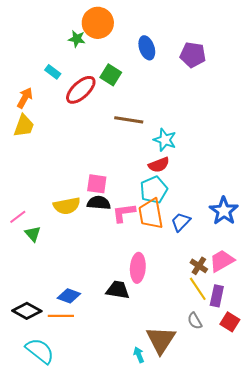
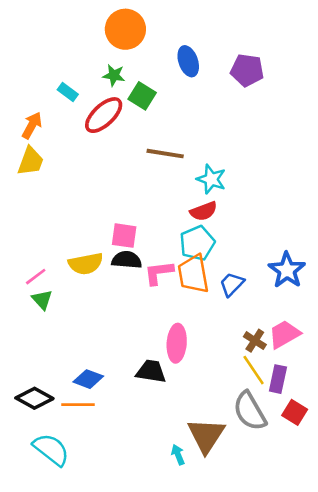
green star: (77, 39) -> (114, 75), moved
pink line: (18, 217) -> (36, 277), moved
gray semicircle: (195, 321) -> (250, 411), size x1.8

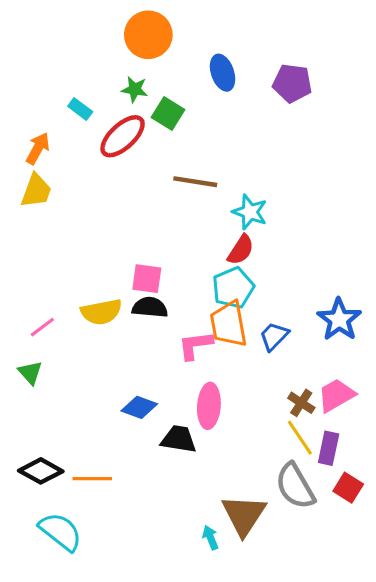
red semicircle: (204, 211) -> (241, 250), turned -36
pink L-shape: (159, 273) -> (195, 345), moved
green triangle: (42, 300) -> (30, 373), moved
blue diamond: (88, 379) -> (139, 407), moved

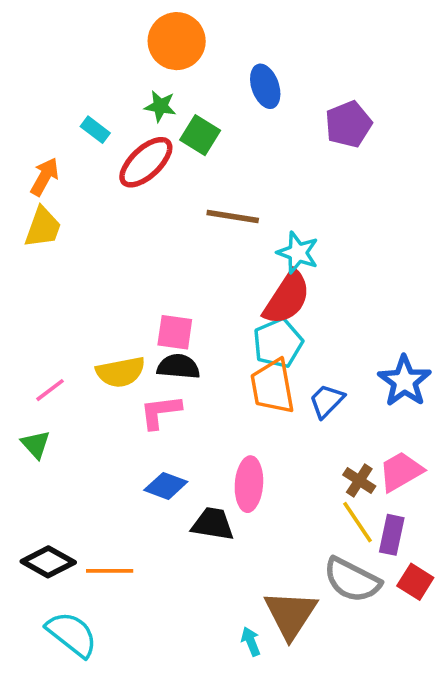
purple pentagon: (292, 83) -> (348, 124), moved, turned -30
red semicircle: (241, 250) -> (287, 298), size x1.5
pink L-shape: (195, 345) -> (160, 412), moved
gray semicircle: (295, 486) -> (352, 580), turned -33

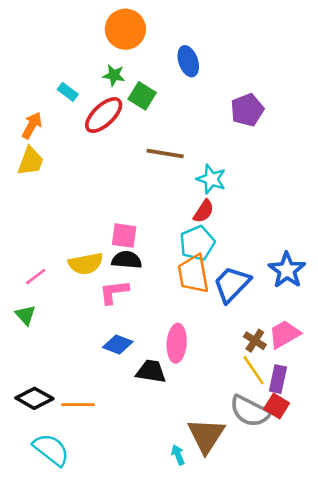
purple pentagon: (348, 124) -> (247, 110), moved
red semicircle: (287, 298) -> (204, 211), size x0.6
blue trapezoid: (327, 401) -> (232, 284), size x1.5
red square: (415, 582) -> (277, 406), moved

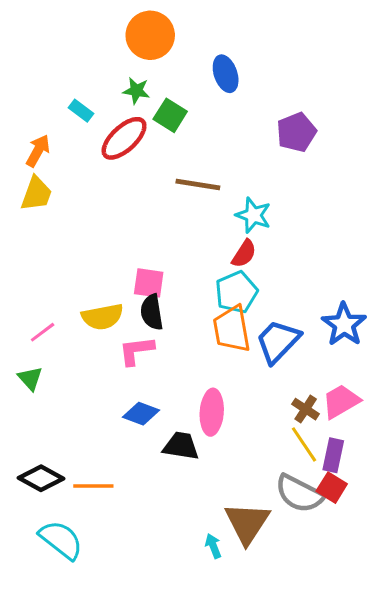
black semicircle: (127, 260) -> (152, 312), turned -104

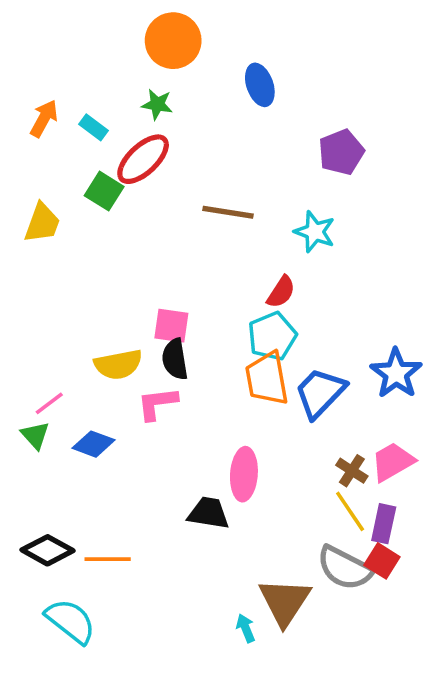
green square: (170, 115) -> (104, 191), moved
orange arrow: (38, 151) -> (44, 118), moved
cyan star: (253, 215) -> (315, 232), moved
pink line: (43, 332) -> (49, 403), moved
blue diamond: (141, 414) -> (94, 444), moved

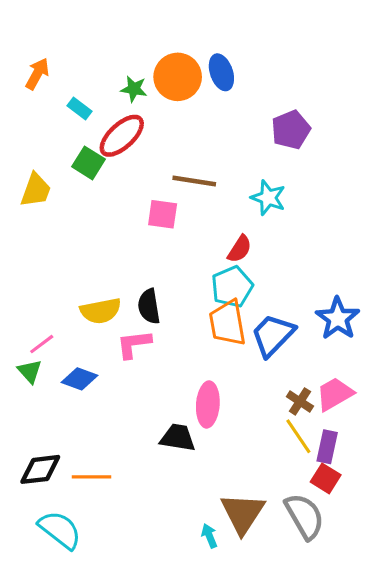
orange circle: (173, 41) -> (178, 77), moved
orange arrow: (44, 118) -> (37, 74), moved
pink square: (171, 326) -> (163, 214), moved
black diamond: (47, 550) -> (40, 469), turned -36
gray semicircle: (345, 568) -> (304, 516), moved, turned -147

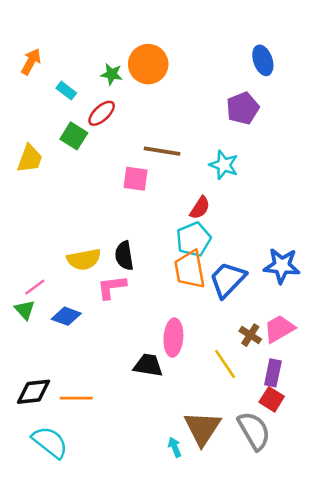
blue ellipse: (221, 72) -> (263, 60), moved
red ellipse: (122, 136) -> (102, 113), size x0.7
blue star: (338, 318) -> (282, 266), turned -30
yellow line: (298, 436) -> (225, 364), moved

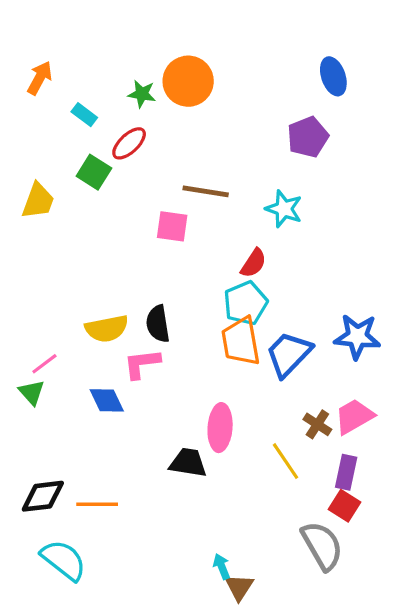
blue diamond: (66, 316) -> (107, 400), moved, turned 44
brown triangle: (202, 428) -> (239, 587), moved, size x0.6

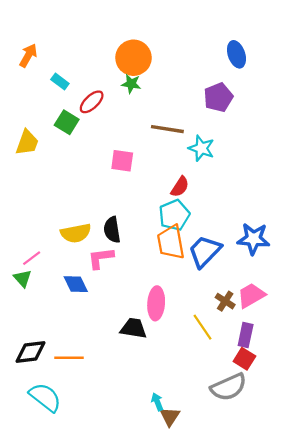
green star: (142, 94) -> (131, 84), moved
brown line: (206, 191) -> (167, 129), moved
gray semicircle: (322, 546) -> (229, 387), turned 96

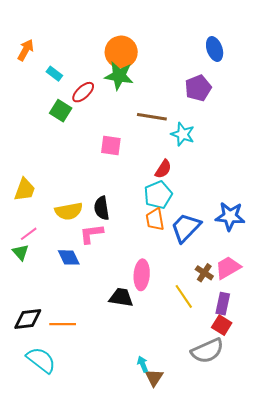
green star: (131, 84) -> (119, 76), size x1.6
yellow trapezoid: (27, 143) -> (25, 190), moved
orange trapezoid: (171, 242) -> (155, 219), size x0.7

